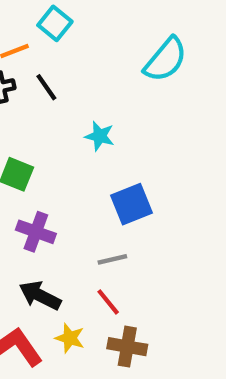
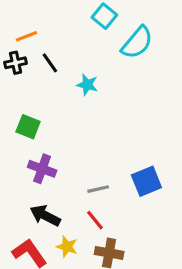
cyan square: (55, 23) -> (104, 16), moved
cyan star: (100, 136) -> (87, 85), moved
blue square: (131, 204) -> (146, 181), moved

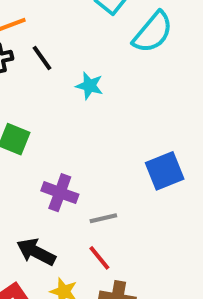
purple cross: (42, 169) -> (60, 193), moved
blue square: (146, 181) -> (165, 171), moved

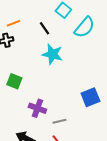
black line: (42, 58) -> (44, 28), moved
cyan star: (89, 86) -> (52, 54), size x1.5

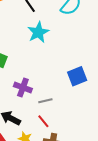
cyan star: (52, 54) -> (38, 32), turned 30

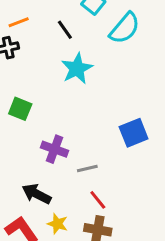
red line: (43, 121) -> (98, 200), moved

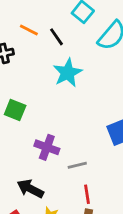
orange line: (19, 22) -> (29, 30), moved, turned 48
red line: (98, 200) -> (87, 194), turned 30

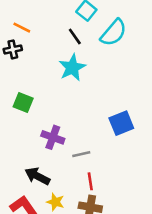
orange line: (29, 30) -> (22, 28), moved
black line: (57, 37) -> (75, 37), moved

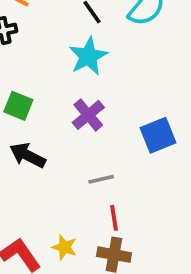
purple cross: (53, 137) -> (88, 115), moved, turned 30
black arrow: (37, 176) -> (28, 155), moved

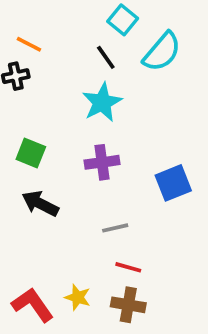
purple cross: (88, 115) -> (102, 162), turned 32
red line: (114, 218) -> (128, 267), turned -65

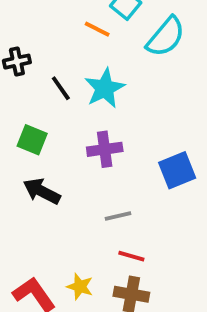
orange line: (29, 44) -> (97, 29), moved
black line: (106, 57) -> (61, 88), moved

